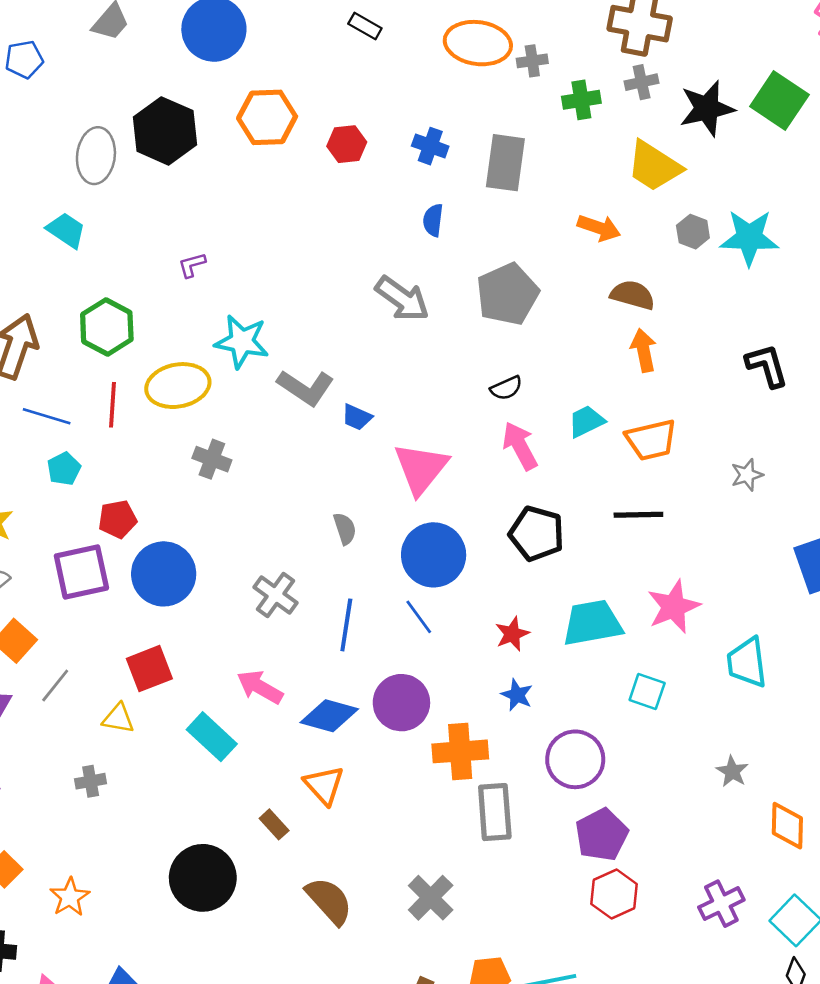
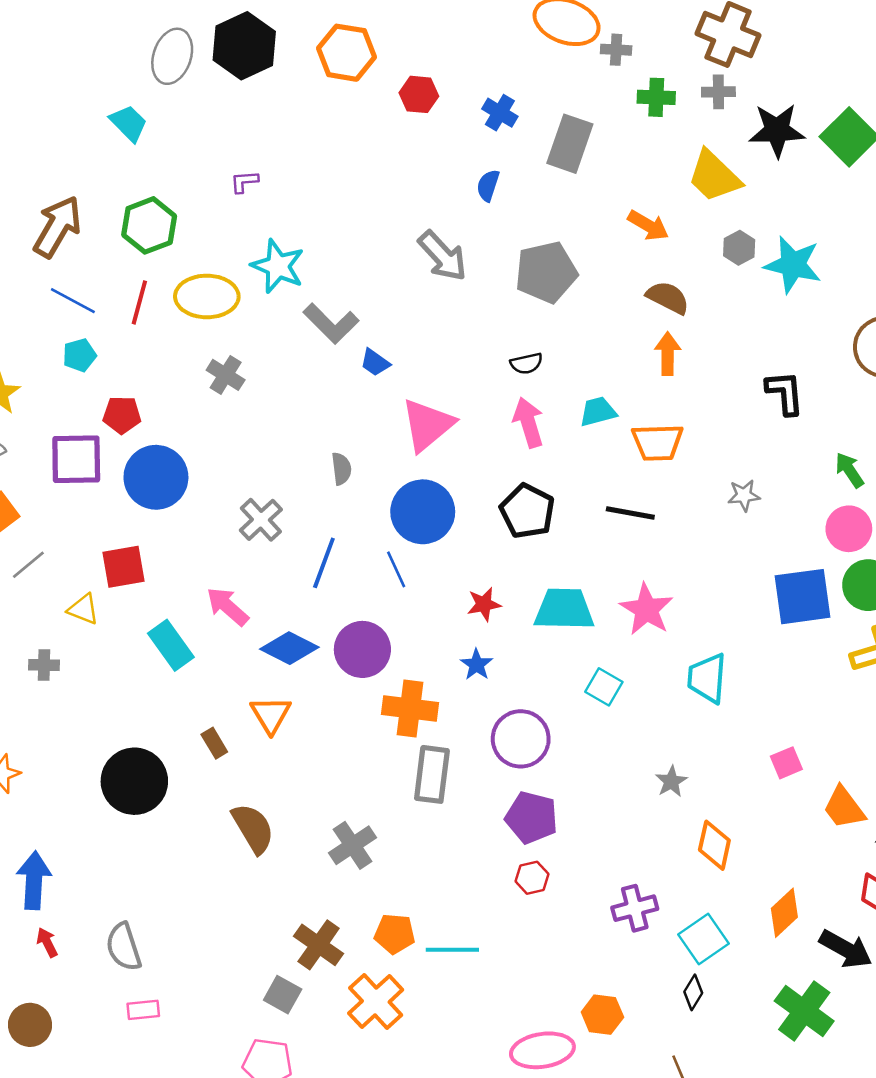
pink star: (674, 607) -> (646, 609), turned -30
purple pentagon: (602, 835) -> (532, 818), turned 30
red hexagon: (614, 894) -> (532, 878), size x0.7

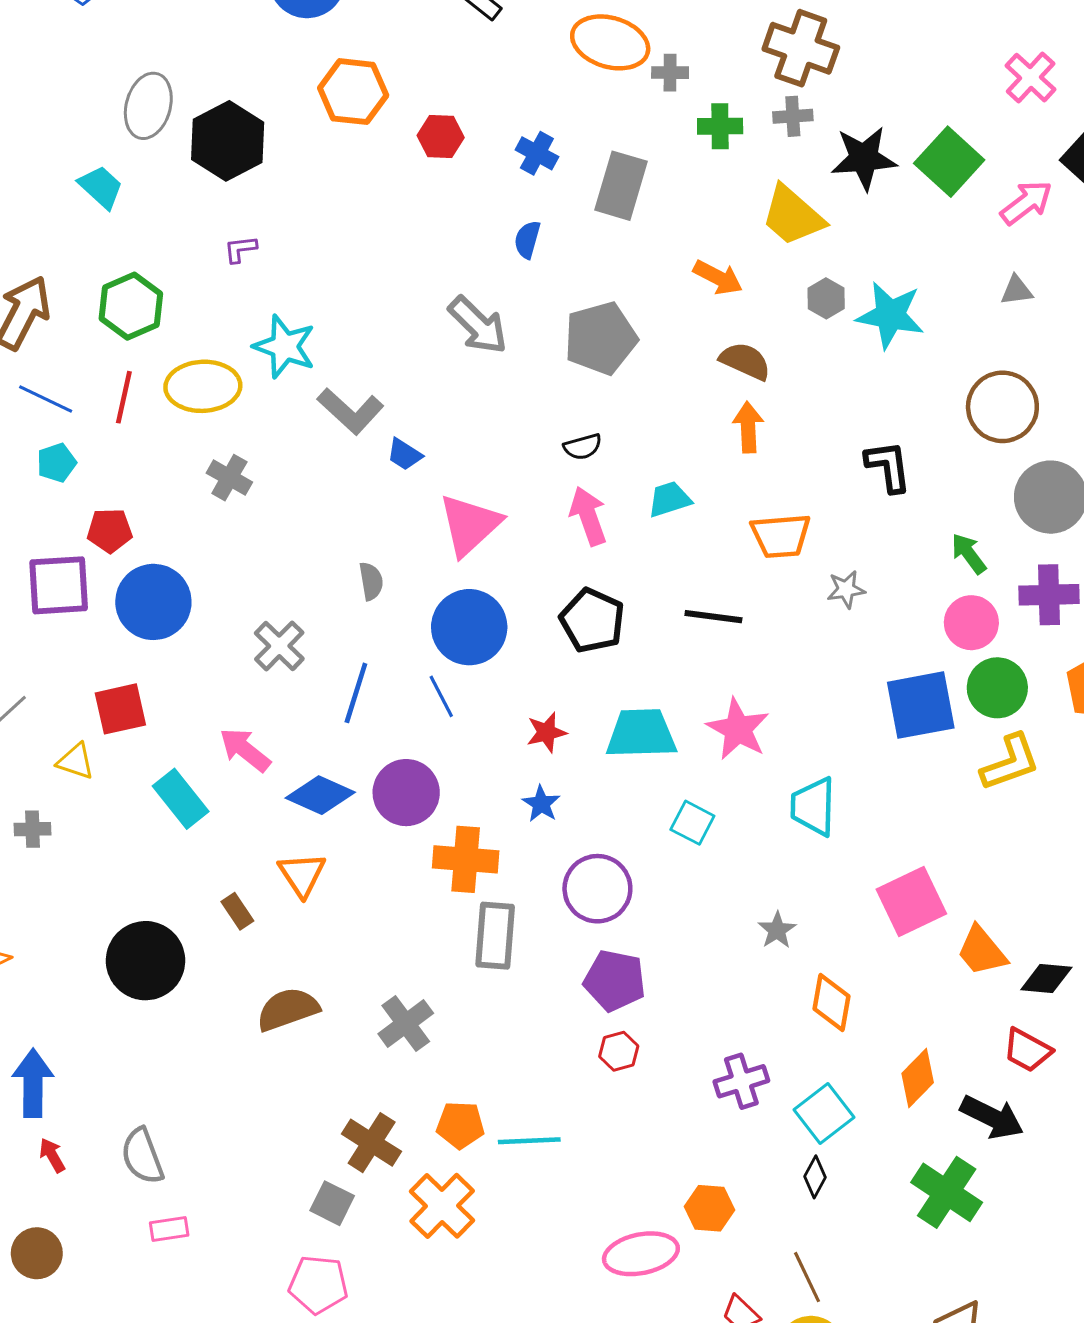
black hexagon: (244, 46) -> (228, 141), moved
orange trapezoid: (657, 442) -> (781, 536), moved
pink square: (786, 763) -> (911, 901), size x1.8
brown semicircle: (253, 828) -> (288, 1009), turned -76

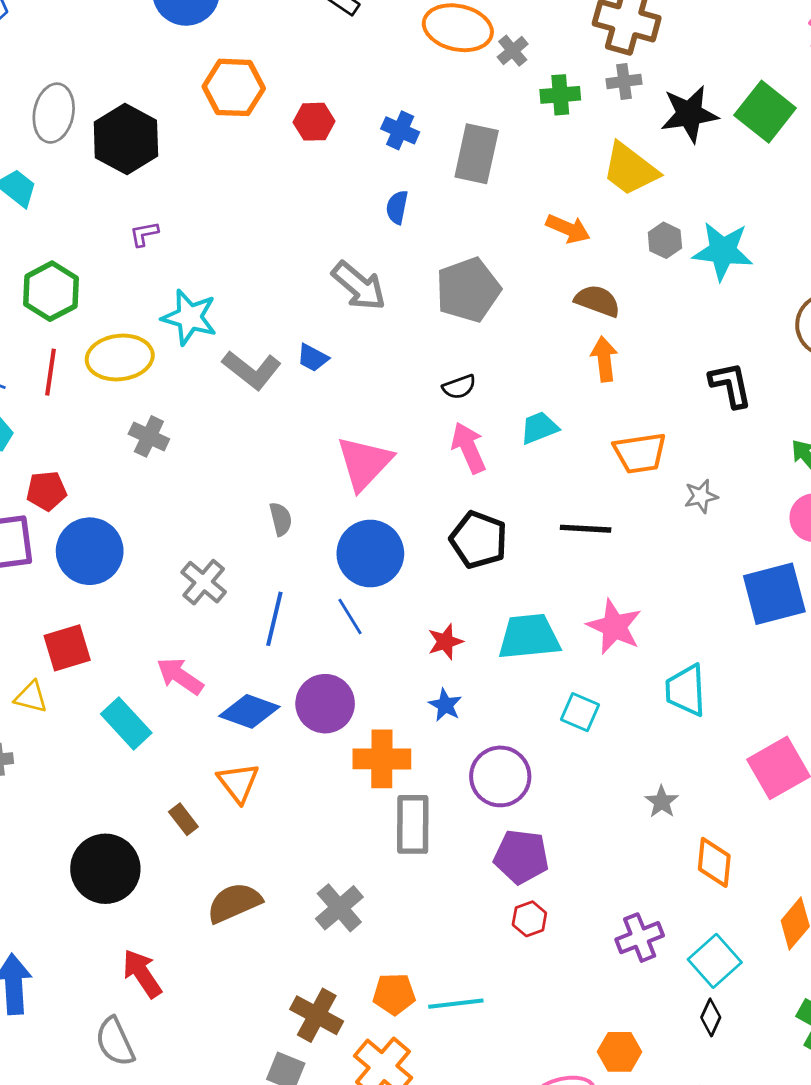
gray cross: (670, 73) -> (513, 51), turned -36
blue trapezoid: (404, 454) -> (313, 358), moved
red arrow: (52, 1155) -> (142, 974), moved, size x1.6

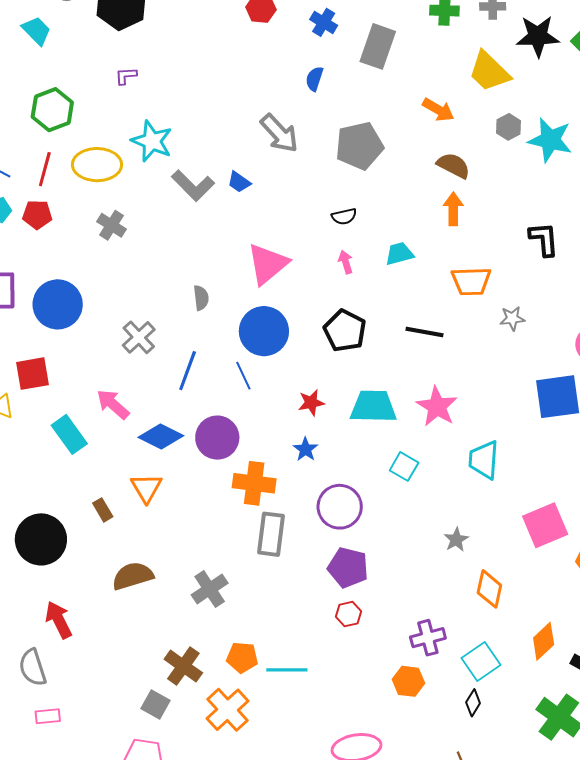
pink arrow: (469, 448) -> (346, 262), size x0.6
red pentagon: (46, 491) -> (37, 215), moved
orange hexagon: (620, 1052) -> (408, 681), moved

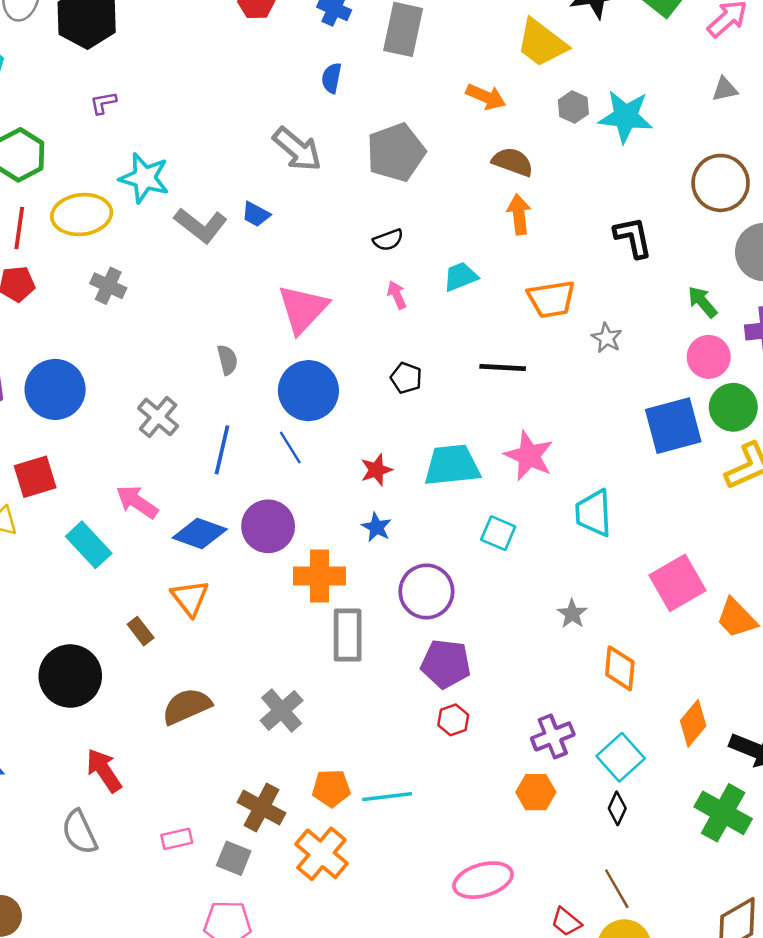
gray star: (512, 318) -> (607, 338), turned -30
black pentagon: (345, 331) -> (406, 378), size x0.6
pink rectangle: (48, 716) -> (177, 839), moved

